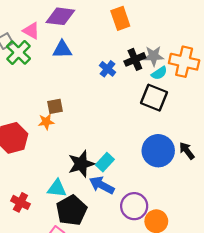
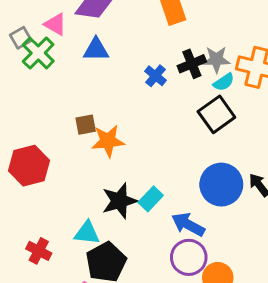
black square: (154, 98) -> (216, 114), turned 32
orange star: (46, 122) -> (108, 141), moved, size x1.5
blue arrow: (102, 185) -> (188, 224), moved

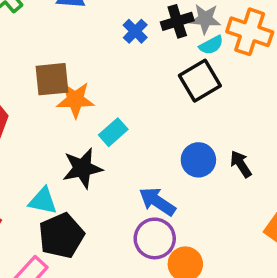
brown square: (86, 125) -> (52, 79), size x1.5
blue circle: (221, 185) -> (198, 160), size x0.7
cyan rectangle: (151, 199) -> (113, 132), moved

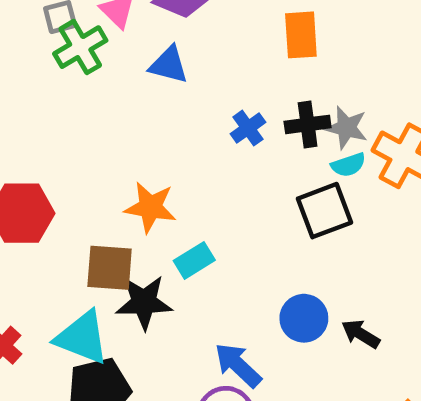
brown square: (52, 79) -> (110, 268), moved
black arrow: (241, 164) -> (361, 334), turned -36
cyan triangle: (43, 201) -> (82, 338), size x1.4

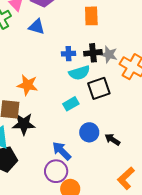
blue cross: (248, 128) -> (68, 54), turned 32
cyan semicircle: (348, 165) -> (79, 73), moved, size x1.5
cyan rectangle: (194, 260) -> (71, 104), moved

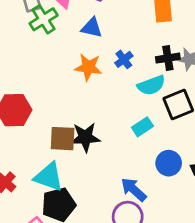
blue cross: (68, 54) -> (124, 59), moved, turned -32
orange star: (27, 85) -> (88, 67), moved
black star: (24, 124) -> (85, 137), moved

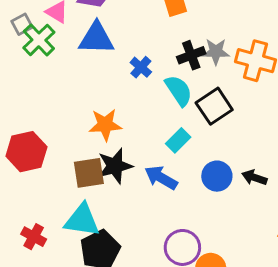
blue triangle: (92, 28) -> (96, 38), size x1.4
orange star: (88, 67) -> (105, 125), moved
cyan semicircle: (151, 85) -> (179, 91), turned -92
blue arrow: (134, 190) -> (161, 178), moved

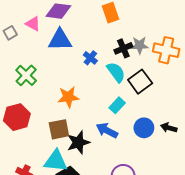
green cross: (39, 40) -> (26, 75), moved
black star: (115, 166) -> (78, 142), moved

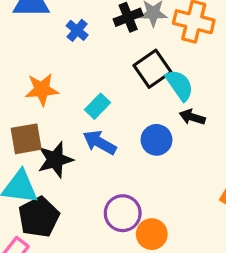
cyan semicircle: (116, 72) -> (180, 85), moved
cyan rectangle: (117, 105) -> (97, 106), moved
black arrow: (169, 128) -> (192, 117), moved

